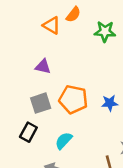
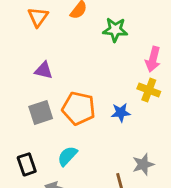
orange triangle: (52, 25) -> (38, 17), moved, turned 36
black rectangle: (28, 132) -> (27, 164), moved, turned -48

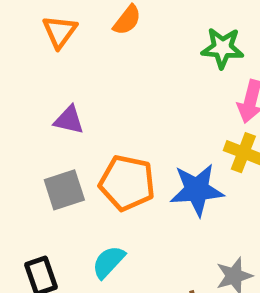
green star: (115, 30) -> (222, 48), moved
blue star: (121, 112) -> (197, 190), size x1.6

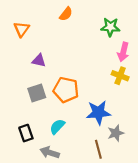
orange triangle: (60, 32) -> (22, 29), moved
blue star: (197, 190) -> (98, 113), moved

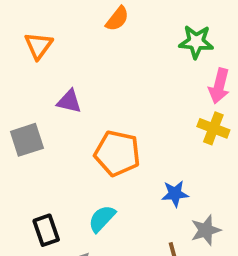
gray square: (37, 93) -> (27, 140), moved
blue star: (98, 113) -> (175, 194), size x0.6

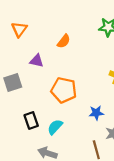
orange semicircle: (117, 19) -> (64, 41), moved
black rectangle: (46, 230) -> (31, 120), moved

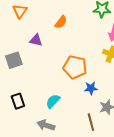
orange pentagon: (64, 90) -> (75, 67), moved
black rectangle: (31, 120) -> (18, 101), moved

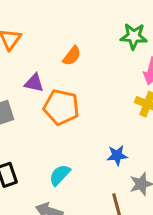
orange pentagon: (75, 67) -> (61, 107), moved

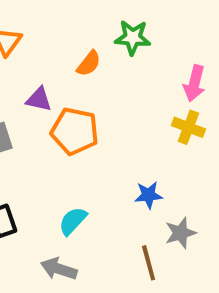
green star: (134, 36) -> (133, 38), moved

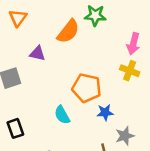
orange semicircle: (89, 63) -> (68, 31), size x1.5
orange pentagon: (75, 131) -> (87, 88), moved
cyan semicircle: (73, 221) -> (62, 115), moved, turned -72

